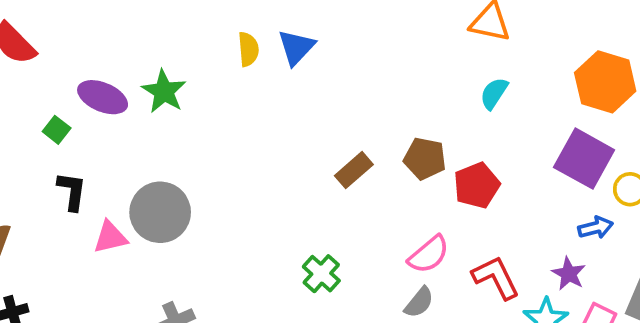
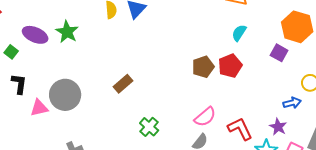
brown pentagon: (425, 159) -> (203, 67), turned -30
purple square: (584, 159) -> (279, 53), moved, size x0.6
brown rectangle: (354, 170) -> (123, 84), moved
red pentagon: (477, 185) -> (230, 66), moved

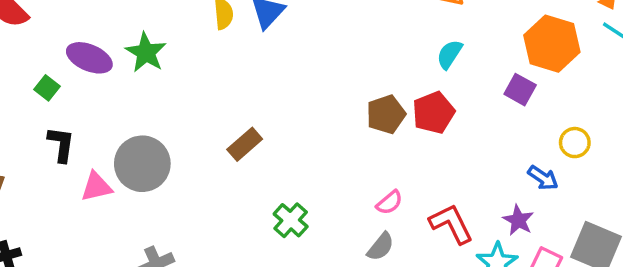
blue arrow: (292, 103) -> (543, 178), turned 48
pink semicircle: (205, 117) -> (389, 203), size x0.7

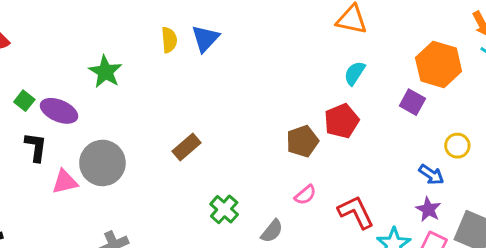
purple ellipse: (89, 58) -> (59, 111), moved
brown pentagon: (386, 114) -> (302, 141), moved
purple star: (518, 220) -> (428, 209), moved
gray semicircle: (381, 247) -> (272, 231), moved

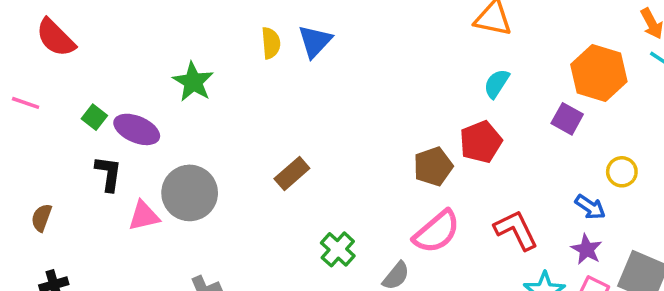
pink semicircle: (305, 195) -> (437, 232), size x1.8
red L-shape: (356, 212) -> (516, 230), moved

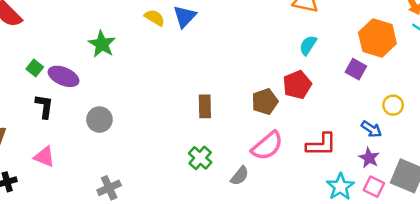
yellow semicircle: (271, 43) -> (155, 18), turned -54
brown rectangle: (292, 174) -> (205, 106), moved, turned -50
gray circle: (190, 193) -> (99, 120), size x0.7
pink triangle: (144, 216) -> (44, 157), moved, turned 35
red L-shape: (516, 230) -> (321, 145), turned 116

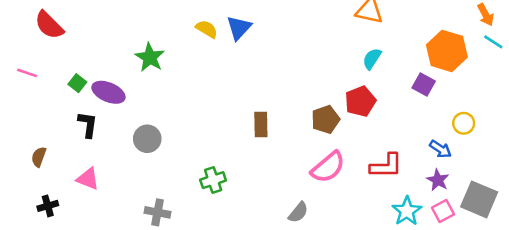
green cross: (200, 158) -> (213, 180), moved, turned 30
gray semicircle: (240, 176) -> (298, 212), moved
pink square: (374, 187) -> (443, 211), turned 36
gray cross: (109, 188) -> (158, 212), turned 35

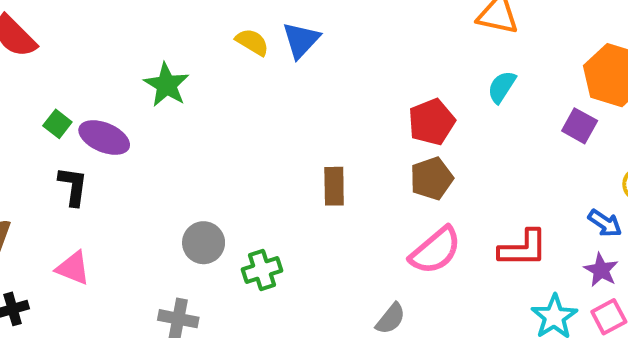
red pentagon: (360, 101) -> (432, 122), moved
gray circle: (147, 139) -> (204, 243), moved

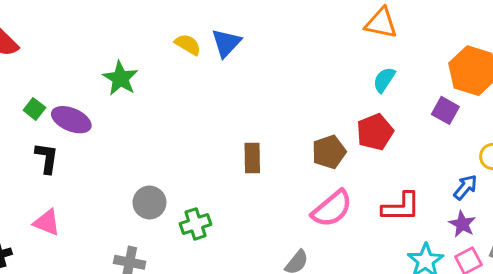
red pentagon: (432, 122) -> (375, 132), moved
blue arrow: (605, 223) -> (465, 187), turned -84

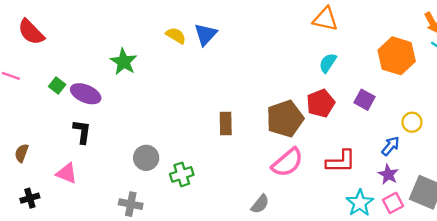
purple square: (445, 110) -> (365, 100), moved
brown pentagon: (329, 152) -> (285, 119), size x1.4
black L-shape: (47, 158) -> (82, 132), moved

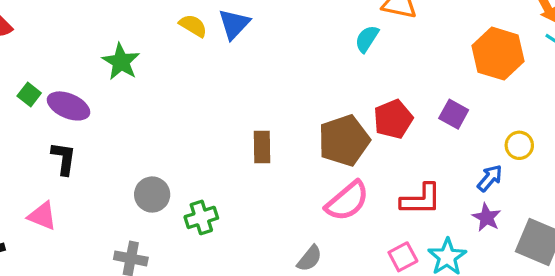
cyan semicircle: (328, 63) -> (367, 39), moved
pink square: (393, 203) -> (403, 257), moved

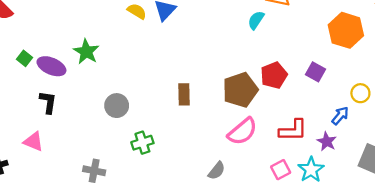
green star: (121, 62) -> (86, 52), moved
gray circle: (152, 195) -> (117, 106), moved
purple star: (487, 217) -> (327, 142), moved

